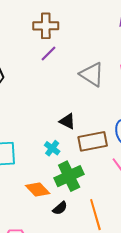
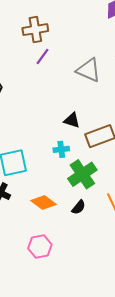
cyan cross: (52, 148) -> (61, 149), turned -35
orange diamond: (38, 189) -> (44, 202), moved

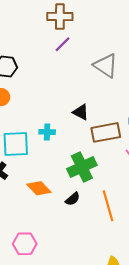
cyan cross: (61, 149) -> (47, 132), moved
pink hexagon: (40, 247) -> (25, 244), moved

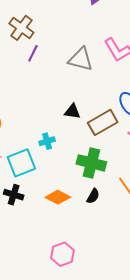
brown cross: (60, 16) -> (21, 28), turned -35
green cross: (82, 167) -> (91, 163), turned -32

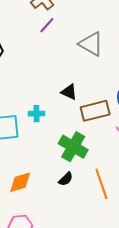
orange diamond: (58, 197) -> (20, 182), moved, turned -60

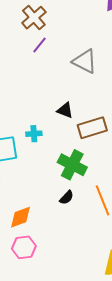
orange diamond: (20, 182) -> (20, 217), moved

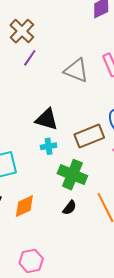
black triangle: (65, 110) -> (47, 119), moved, size x1.4
cyan cross: (34, 134) -> (49, 146), moved
orange diamond: (20, 217) -> (24, 206), moved

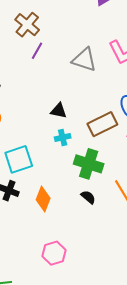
black triangle: (47, 119) -> (59, 111), size x0.7
orange diamond: (24, 206) -> (43, 199), turned -40
black semicircle: (70, 208) -> (88, 197), turned -84

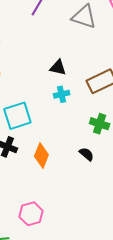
green cross: (89, 164) -> (100, 124), moved, size x0.7
pink hexagon: (54, 253) -> (31, 214), moved

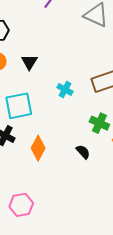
black triangle: (58, 68) -> (29, 62), moved, turned 42
cyan cross: (62, 94) -> (65, 90), turned 35

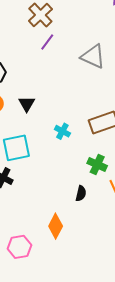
orange diamond: (38, 148) -> (56, 226), moved
black semicircle: (83, 152) -> (81, 193), turned 56

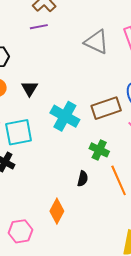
purple line: (47, 42) -> (39, 27), moved, turned 42
cyan cross: (62, 131) -> (65, 116), size x1.8

